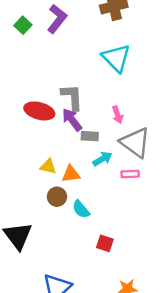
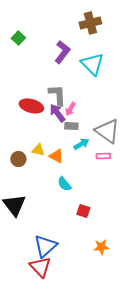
purple L-shape: (57, 19) -> (62, 52), moved
pink arrow: (117, 115) -> (70, 109), moved, turned 48
orange triangle: (71, 174) -> (56, 156), turned 35
brown circle: (57, 197) -> (18, 159), moved

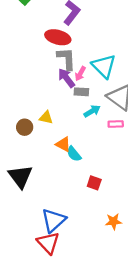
cyan triangle: (92, 64) -> (104, 66), moved
red ellipse: (31, 106) -> (58, 37), moved
orange triangle: (56, 156) -> (63, 144), moved

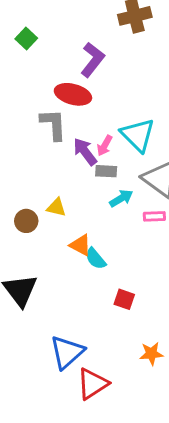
gray L-shape: (66, 59) -> (53, 124), moved
red triangle: (48, 243) -> (93, 384), moved, turned 40

